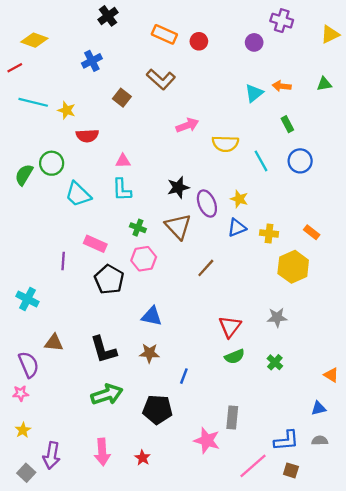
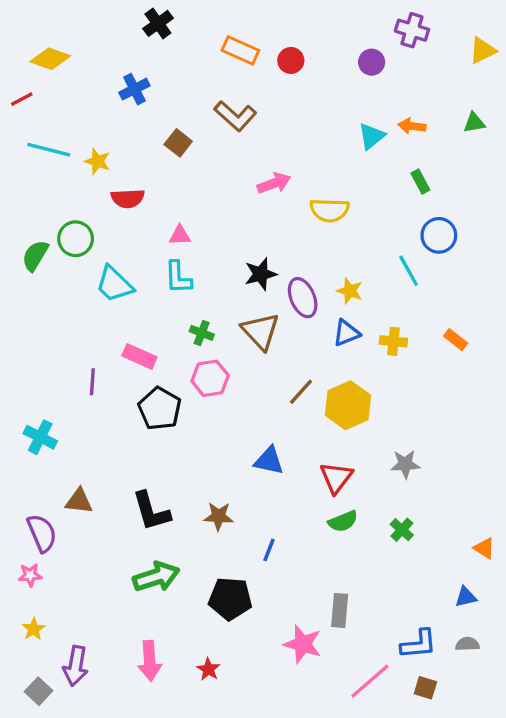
cyan line: (261, 161) -> (409, 271), moved
yellow hexagon: (293, 267) -> (348, 405), moved
blue triangle: (152, 316) -> (269, 461), moved

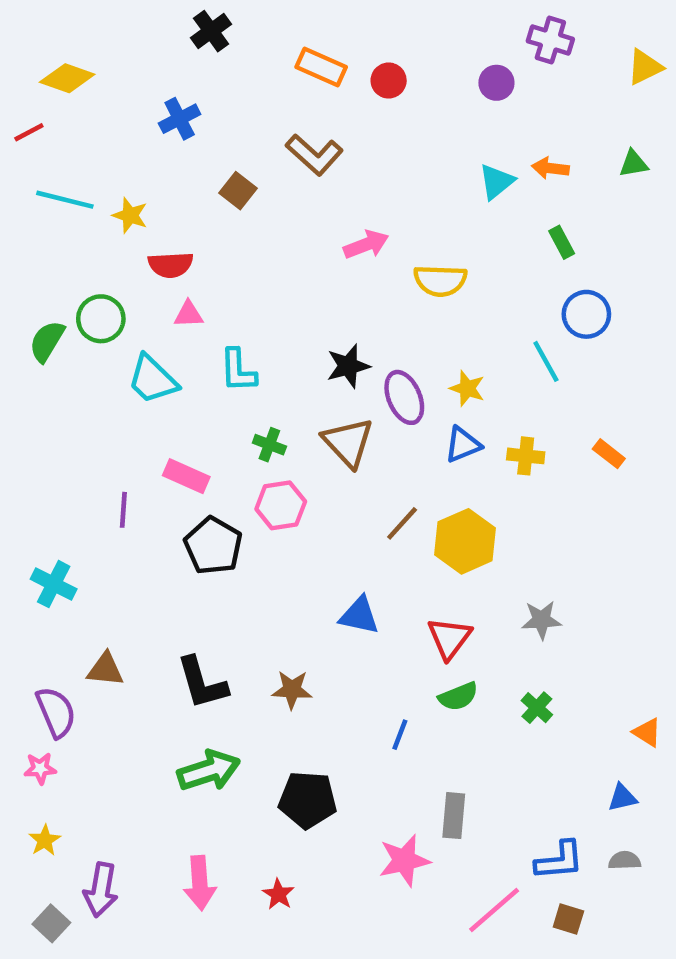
pink triangle: (180, 235) -> (189, 314), moved
blue line: (269, 550) -> (400, 735), moved
pink star: (303, 644) -> (404, 861), turned -30

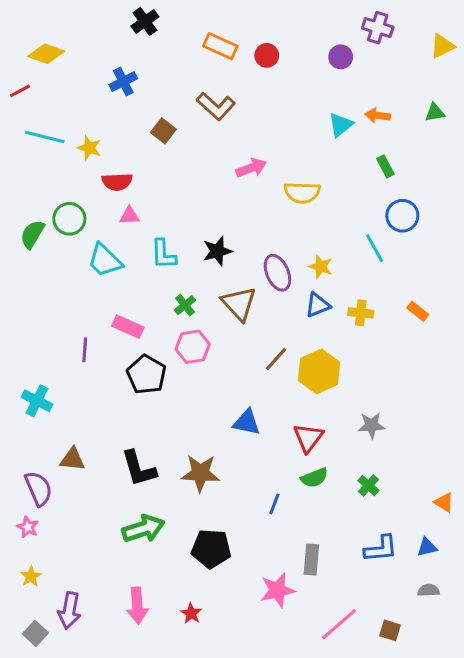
black star: (348, 366) -> (217, 251), moved
green cross: (269, 445) -> (185, 305), turned 30
brown star: (292, 690) -> (200, 473), size x1.4
pink star: (40, 768) -> (28, 527), turned 30
blue L-shape: (559, 861) -> (381, 549), moved

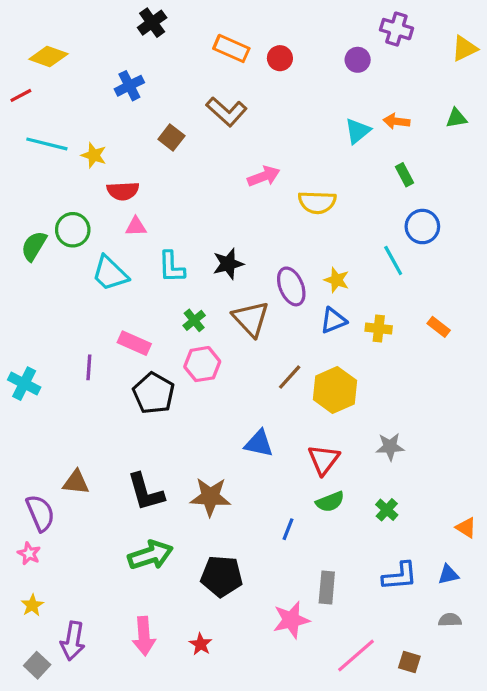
cyan cross: (37, 401) -> (24, 384), moved

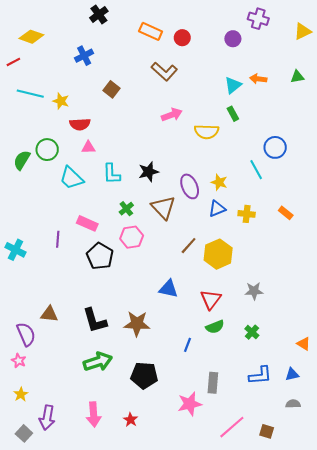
brown L-shape: (227, 112) -> (164, 71), moved
green rectangle: (405, 175) -> (233, 114), moved

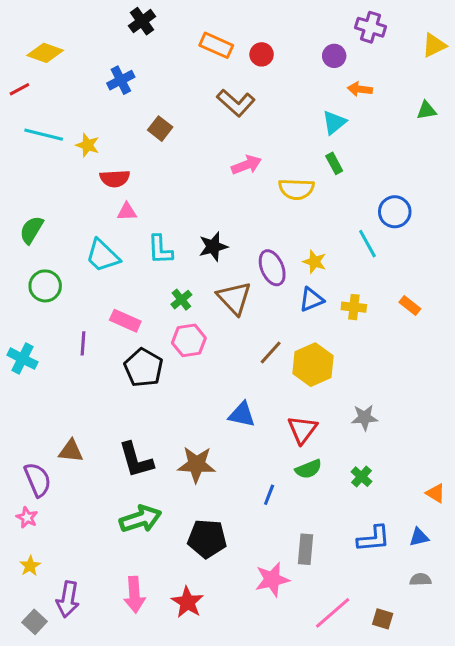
orange arrow: (258, 79) -> (360, 89), moved
green circle: (47, 150) -> (45, 286), moved
red star: (131, 420) -> (187, 602), size x1.5

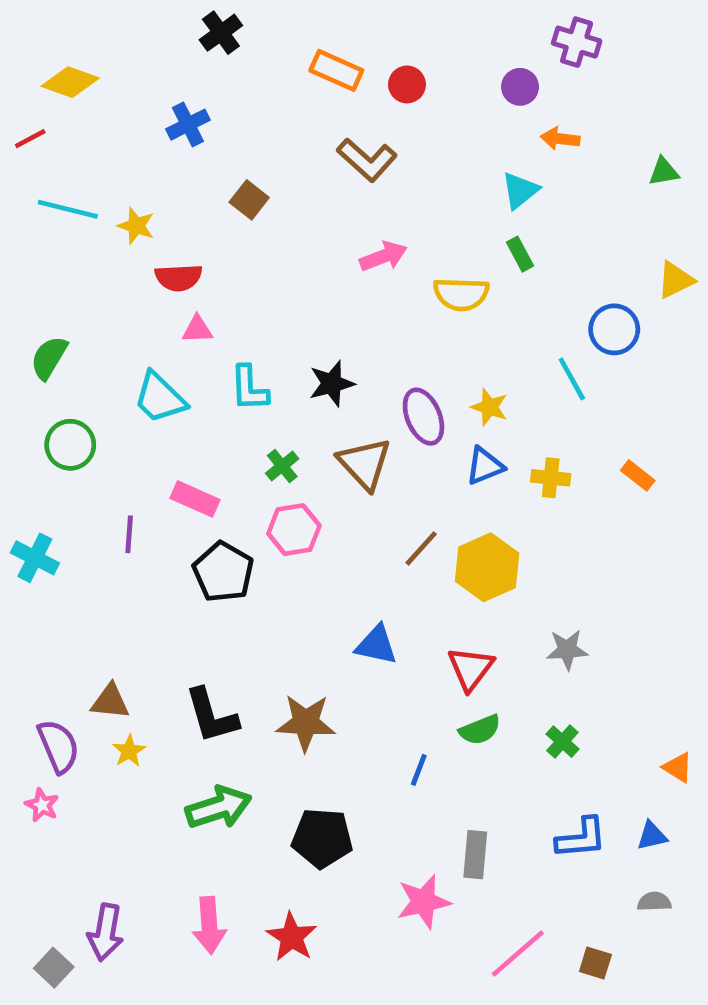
yellow triangle: (434, 45) -> (675, 280), moved
yellow star: (30, 566) -> (129, 751), moved

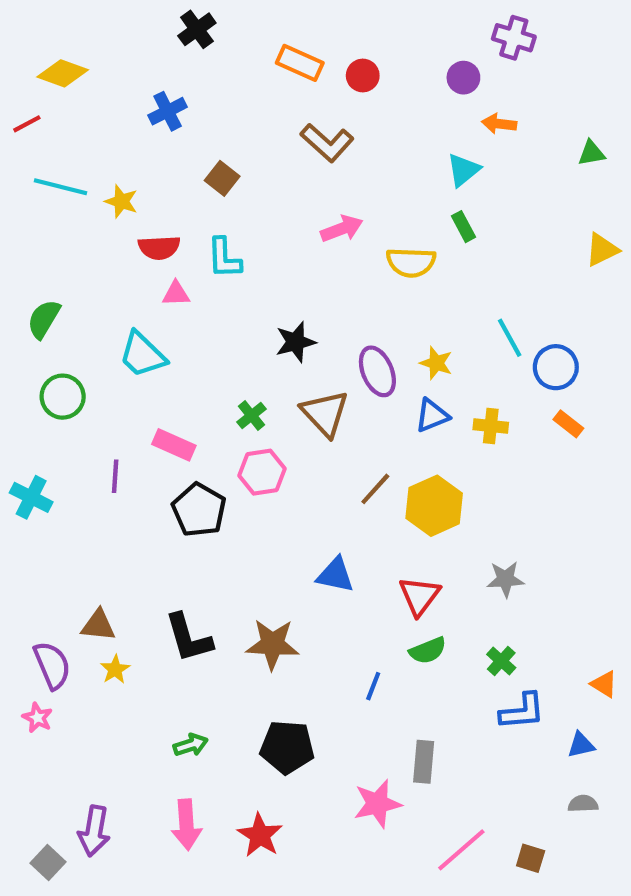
blue circle: (614, 329) -> (556, 367), moved
cyan L-shape: (249, 388) -> (224, 258), moved
green arrow: (219, 807) -> (191, 745), moved, size x0.6
blue L-shape: (581, 838) -> (522, 711), moved

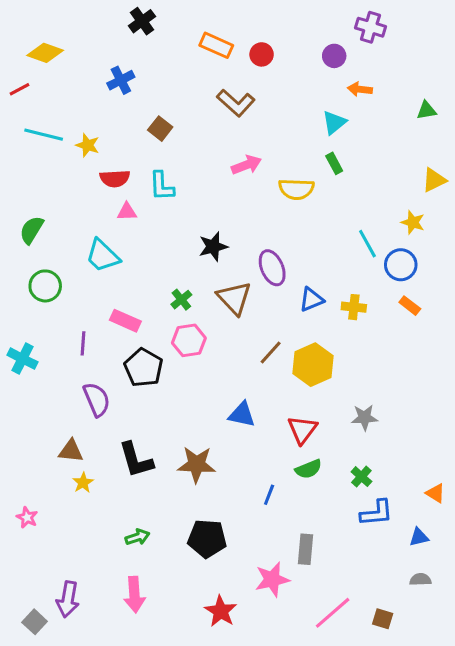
yellow star: (436, 363) -> (413, 222), moved
purple semicircle: (52, 665) -> (97, 399), moved
red star: (260, 835) -> (221, 611), moved

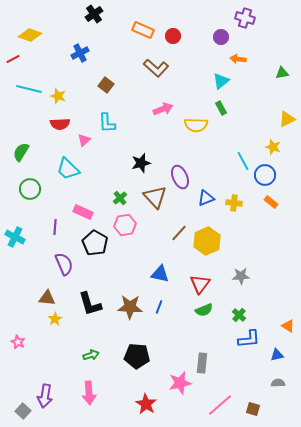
red semicircle: (115, 178) -> (60, 124), moved
pink triangle: (127, 212) -> (84, 140), turned -40
blue line: (269, 495) -> (159, 307), moved

